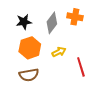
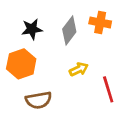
orange hexagon: (30, 48) -> (21, 64), moved

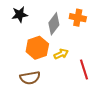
black star: (32, 29) -> (20, 15), moved
orange hexagon: (21, 64) -> (37, 48), moved

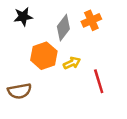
orange cross: (78, 18) -> (91, 20), turned -35
brown semicircle: (30, 78) -> (20, 91), moved

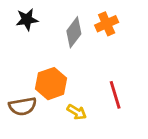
orange hexagon: (44, 56) -> (51, 84), moved
yellow arrow: (72, 63) -> (77, 112), moved, turned 56

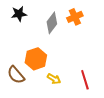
red line: (115, 95) -> (85, 80), moved
brown semicircle: (23, 106) -> (16, 75), turned 60

